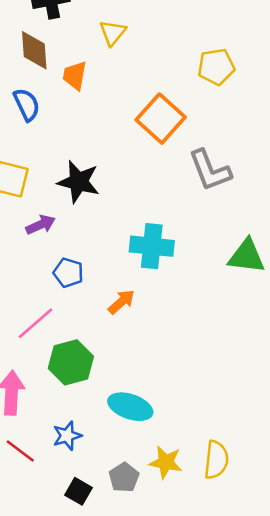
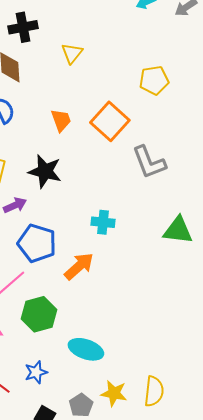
orange trapezoid: (75, 76) -> (61, 120), moved, turned 150
cyan cross: (152, 246) -> (103, 222), size x0.7
blue pentagon: (68, 273) -> (37, 243), size x1.6
orange arrow: (121, 302) -> (79, 266), size x1.4

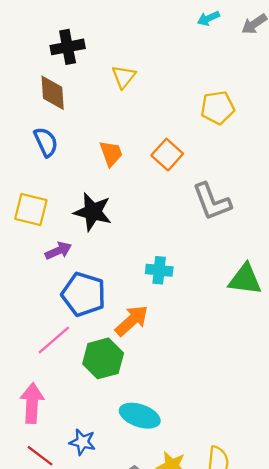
orange square: (110, 121) -> (167, 155), size x0.7
green hexagon: (39, 314) -> (103, 358), moved
blue star: (36, 372) -> (82, 442), turned 30

